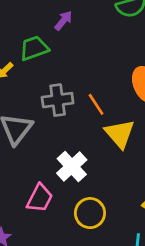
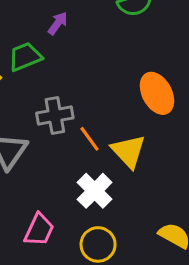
orange line: (96, 104) -> (90, 139), moved
white cross: (72, 167) -> (95, 191), moved

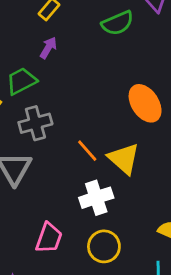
gray cross: (55, 116) -> (35, 123), moved
white cross: (95, 191) -> (96, 198), turned 32

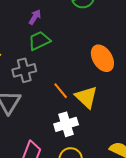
green trapezoid: (21, 81) -> (39, 41), moved

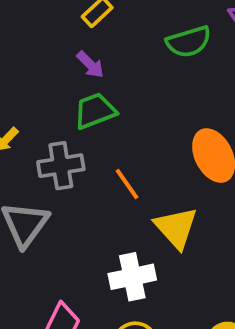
purple arrow: (35, 17) -> (90, 65), turned 98
orange line: (61, 91) -> (127, 184), moved

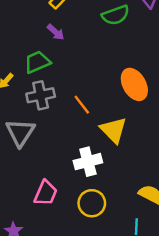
green trapezoid: (95, 111) -> (37, 62), moved

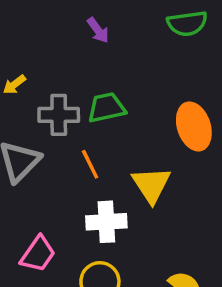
green trapezoid: (37, 62) -> (106, 108), moved
orange line: (82, 105) -> (90, 164), moved

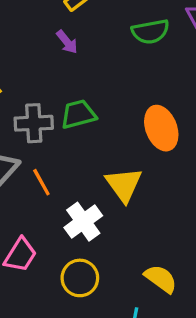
orange line: (90, 164) -> (41, 182), moved
white cross: (106, 222) -> (83, 222), turned -30

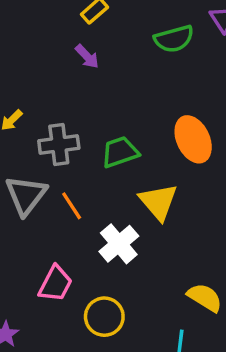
green trapezoid: (78, 114) -> (120, 152), moved
yellow circle: (80, 278) -> (104, 317), moved

